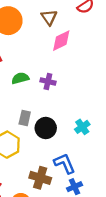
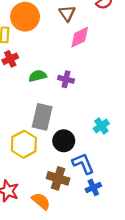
gray rectangle: (25, 118) -> (42, 117), size x1.6
black circle: (46, 128) -> (64, 141), moved

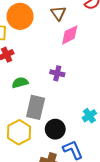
green semicircle: (38, 76) -> (20, 83), moved

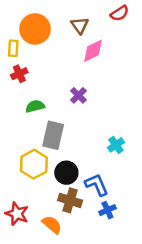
purple cross: (57, 73) -> (78, 95), turned 32
black circle: (55, 129) -> (66, 173), moved

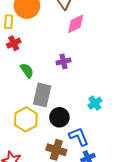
purple cross: (78, 95) -> (63, 61), turned 32
green semicircle: (35, 106) -> (27, 71), turned 70
black circle: (66, 173) -> (59, 117), moved

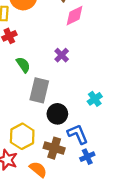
purple cross: (63, 61) -> (62, 55), turned -32
yellow hexagon: (26, 119) -> (22, 136), moved

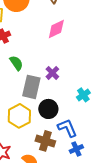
pink diamond: (74, 16) -> (56, 29), moved
purple cross: (62, 55) -> (52, 73), moved
yellow hexagon: (22, 136) -> (19, 116), moved

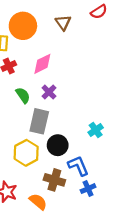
pink diamond: (56, 29) -> (42, 64), moved
purple cross: (52, 73) -> (49, 92), moved

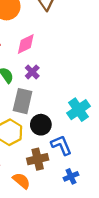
cyan cross: (96, 130) -> (79, 110), size x1.5
brown cross: (54, 180) -> (38, 159), turned -30
blue cross: (88, 189) -> (71, 176), moved

